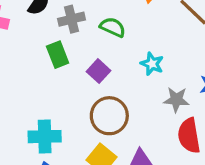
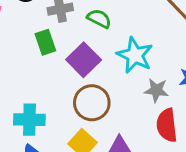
cyan star: (152, 64) -> (135, 55), size x1.6
purple square: (98, 71) -> (84, 60), size x1.5

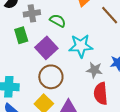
cyan star: (135, 55) -> (81, 46), turned -30

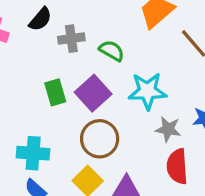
green rectangle: (21, 35) -> (55, 92), moved

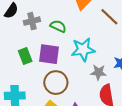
purple square: (93, 93) -> (49, 54), turned -35

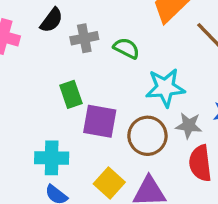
purple square: (49, 54) -> (100, 121), moved
brown circle: (56, 83) -> (147, 136), moved

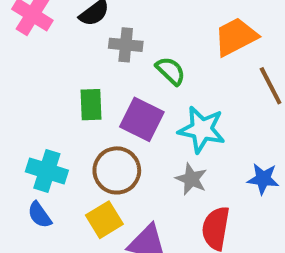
purple square: (100, 121) -> (142, 119), moved
gray star: (189, 126) -> (191, 179), moved
brown circle: (147, 136) -> (117, 170), moved

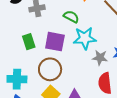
green semicircle: (171, 71) -> (71, 17), moved
gray star: (191, 179) -> (100, 58), moved

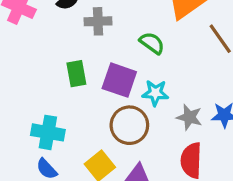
cyan star: (85, 38) -> (155, 93), moved, size x0.7
brown circle: (50, 69) -> (129, 125), moved

